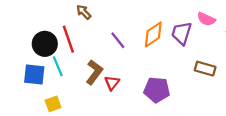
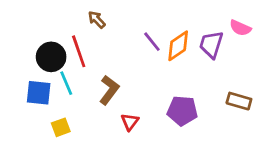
purple line: (118, 40) -> (152, 42), moved
brown rectangle: (205, 69) -> (239, 101), moved
red triangle: (112, 83) -> (130, 122), moved

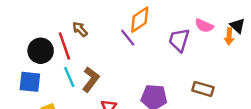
brown arrow: (97, 20) -> (80, 29), moved
orange diamond: (178, 46) -> (140, 20), moved
cyan line: (66, 83) -> (69, 77), moved

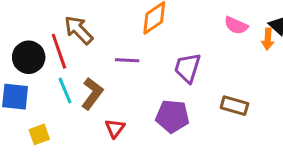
brown arrow: (80, 29) -> (79, 30), size x1.5
purple line: (128, 38) -> (127, 60), moved, turned -48
purple trapezoid: (179, 40) -> (188, 68), moved

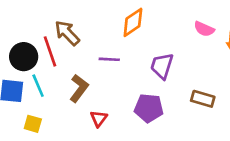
cyan line: (65, 91) -> (38, 86), moved
yellow square: (39, 134) -> (33, 124), turned 36

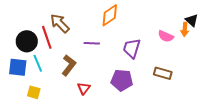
pink semicircle: (204, 29) -> (166, 36), moved

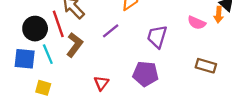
purple line: (92, 43) -> (111, 31), turned -42
brown L-shape: (69, 65) -> (75, 45), moved
brown rectangle: (163, 73) -> (206, 66), moved

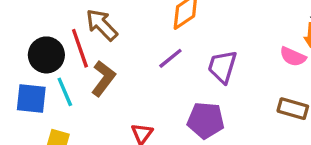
pink semicircle: (197, 23) -> (293, 57), moved
purple line: (111, 31) -> (170, 58), moved

